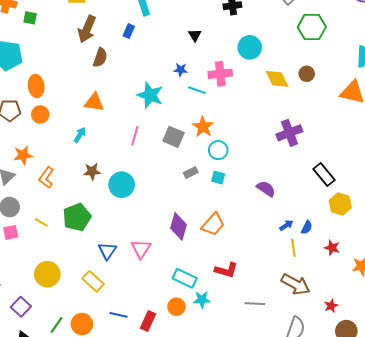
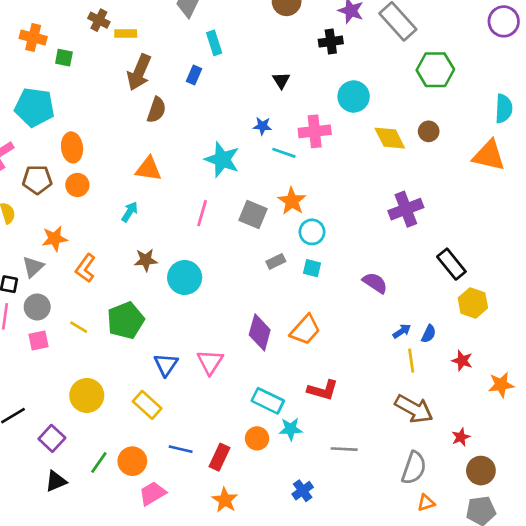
gray line: (255, 304) -> (344, 449), moved

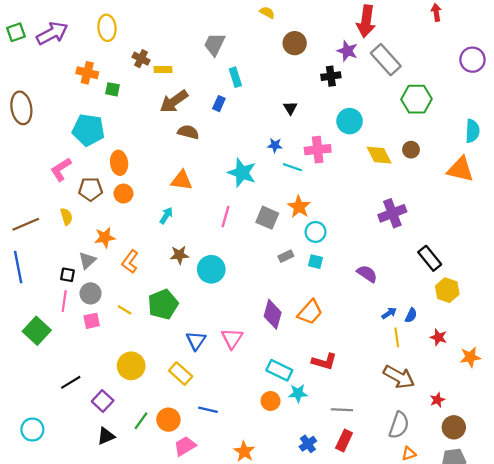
brown arrow: (139, 72) -> (174, 101), turned 32
brown semicircle: (156, 110) -> (188, 132), turned -95
red rectangle: (219, 457) -> (344, 440), moved

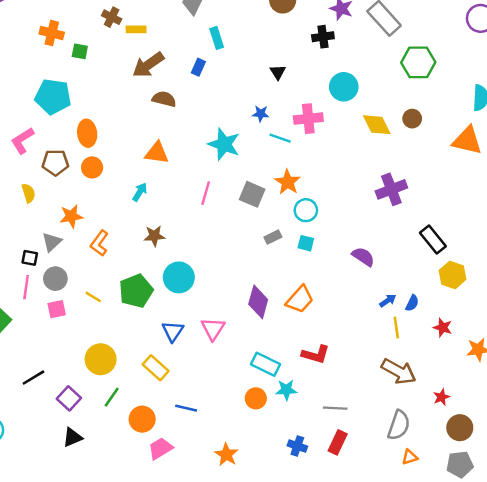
cyan circle: (211, 269) -> (179, 277), moved
green line: (141, 421) -> (112, 397), moved
blue cross: (308, 444) -> (297, 446), turned -35

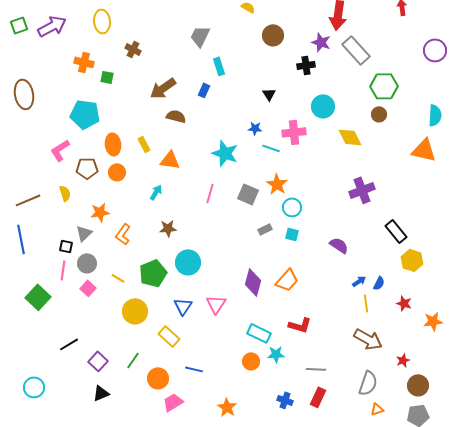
yellow rectangle: (136, 29) -> (144, 144), moved, turned 63
brown circle: (412, 119) -> (379, 114), moved
pink square: (57, 309) -> (88, 288), turned -35
yellow circle: (101, 359) -> (135, 311), moved

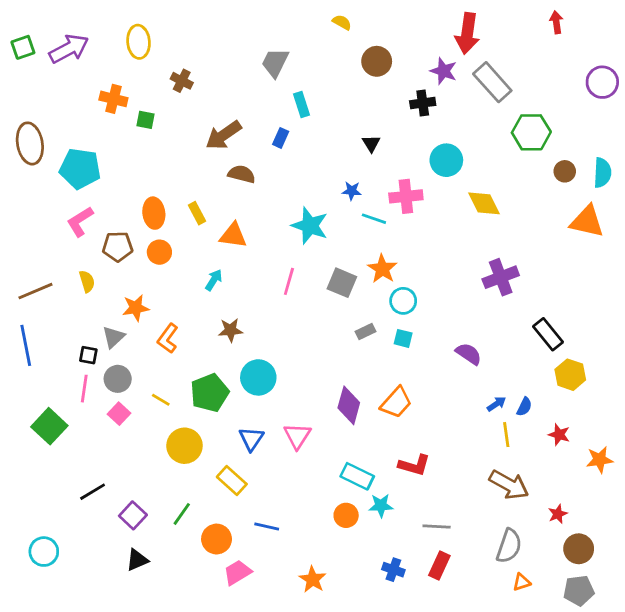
cyan pentagon: (85, 114) -> (80, 169), moved
brown circle: (379, 114) -> (565, 171), moved

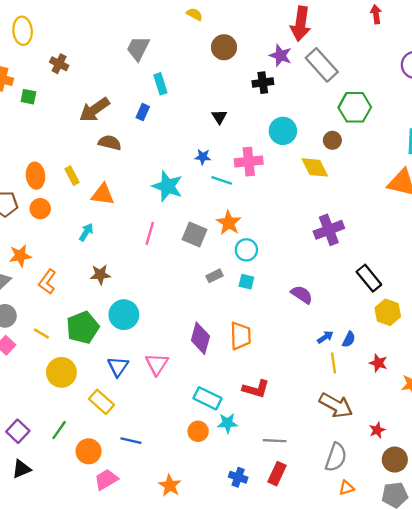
brown circle: (565, 171) -> (332, 140), moved
orange trapezoid: (396, 403) -> (240, 336), turned -44

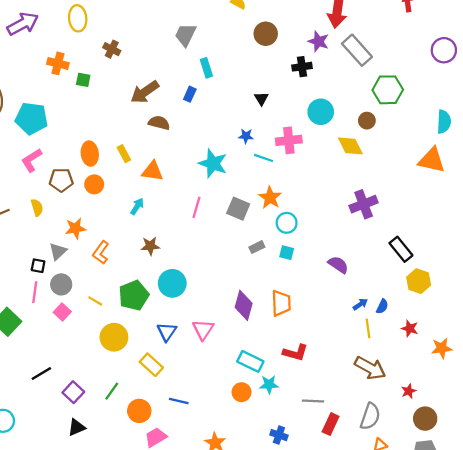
red rectangle: (277, 474) -> (331, 424), moved

